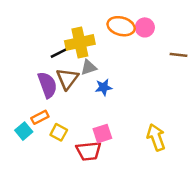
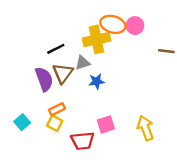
yellow cross: (80, 42) -> (97, 39), moved
orange rectangle: (40, 117) -> (57, 109), moved
pink square: (102, 134) -> (106, 124), moved

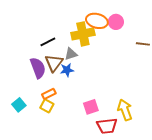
blue star: (97, 81) -> (67, 70), moved
red trapezoid: (83, 141) -> (107, 126), moved

